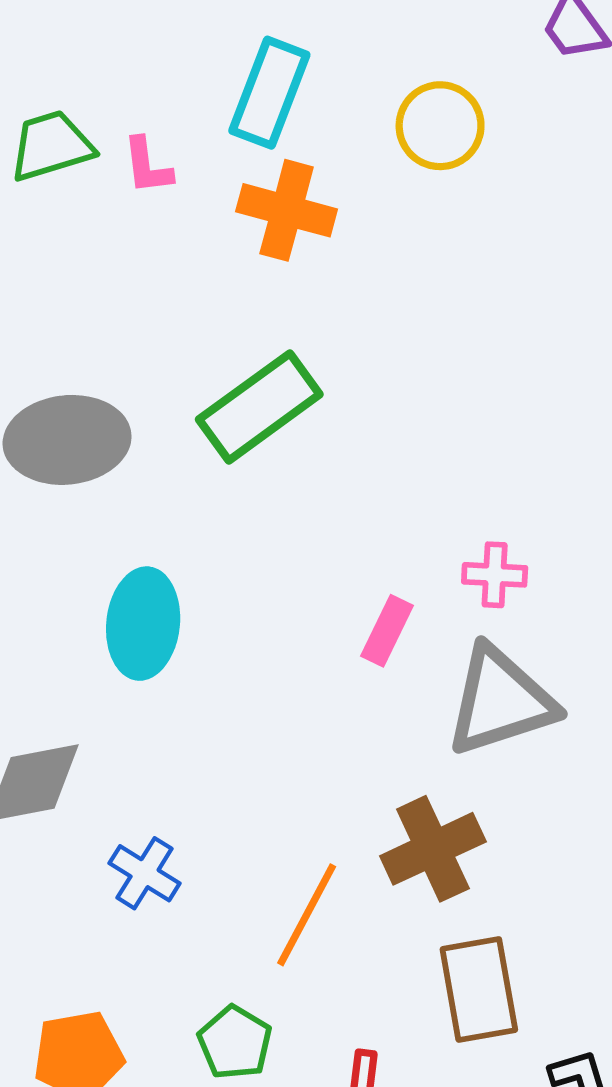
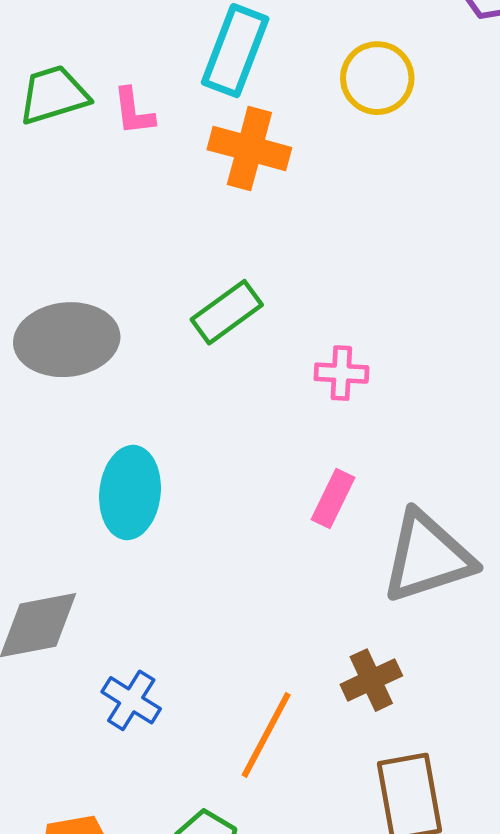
green rectangle: (259, 407) -> (227, 312), size x0.7
pink cross: (495, 575) -> (341, 373), moved
brown cross: (433, 849) -> (371, 680), size x0.7

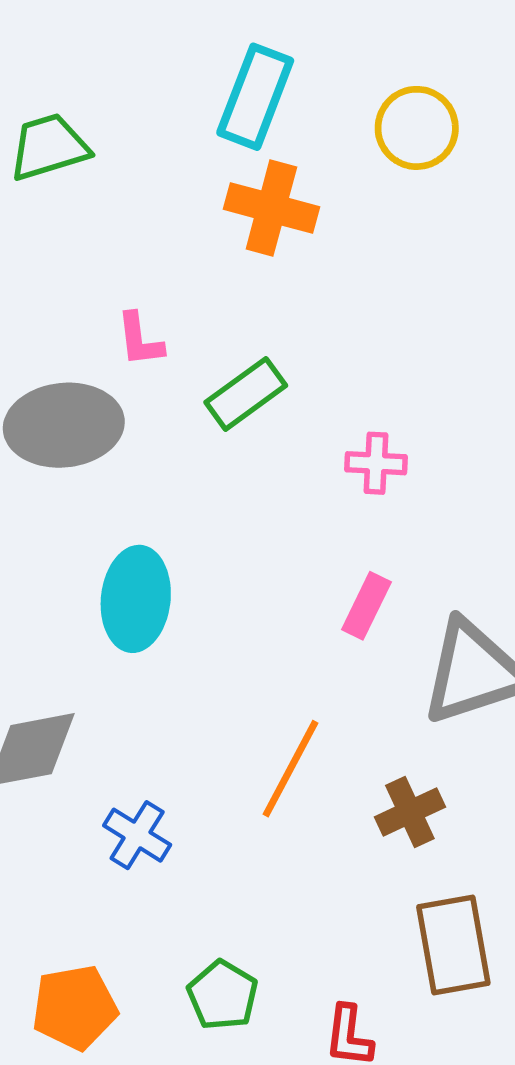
pink L-shape: (134, 111) -> (140, 340), moved
orange line: (266, 735) -> (290, 769), moved

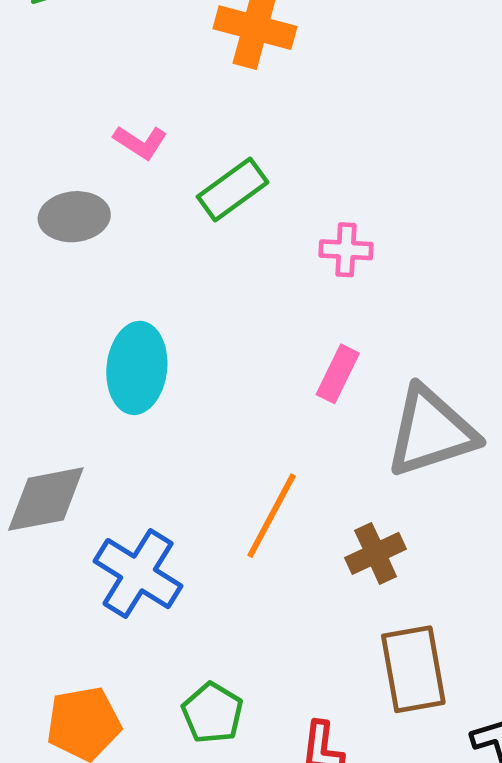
pink L-shape: (140, 340) -> (140, 142), turned -50
gray ellipse: (64, 425) -> (74, 217), size x0.7
blue cross: (137, 835) -> (138, 574), size x1.5

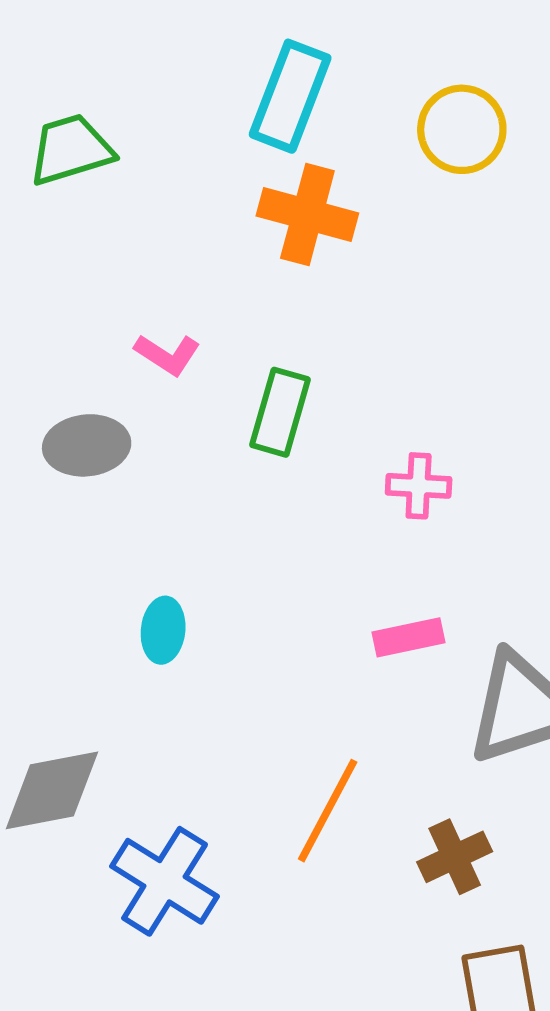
green rectangle: (233, 190) -> (280, 412), turned -38
cyan ellipse: (137, 368) -> (163, 630), size x0.6
pink rectangle: (338, 374) -> (408, 637), turned 52

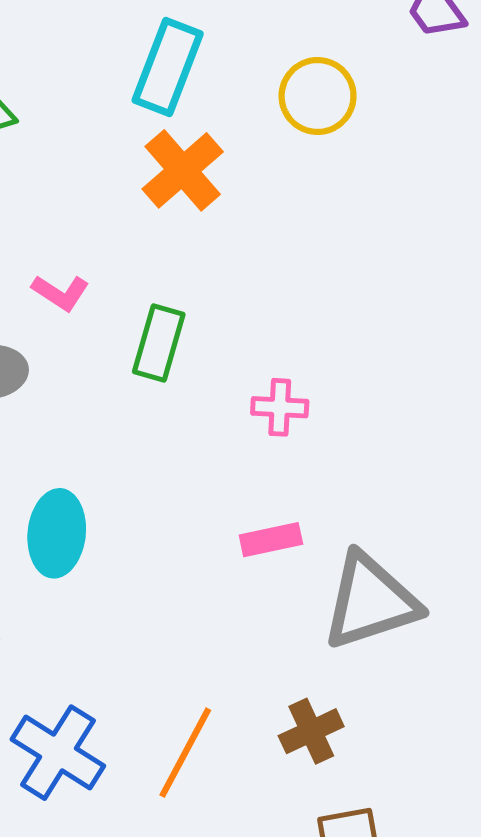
orange cross: (307, 215) -> (183, 170), turned 34
cyan ellipse: (163, 630) -> (57, 533), size x1.5
orange line: (328, 811) -> (185, 753), moved

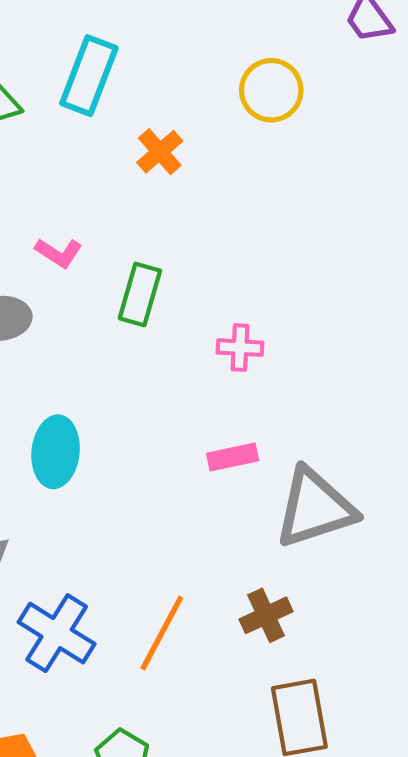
cyan rectangle: (168, 67) -> (89, 76), moved
orange cross: (183, 170) -> (160, 152), size x0.7

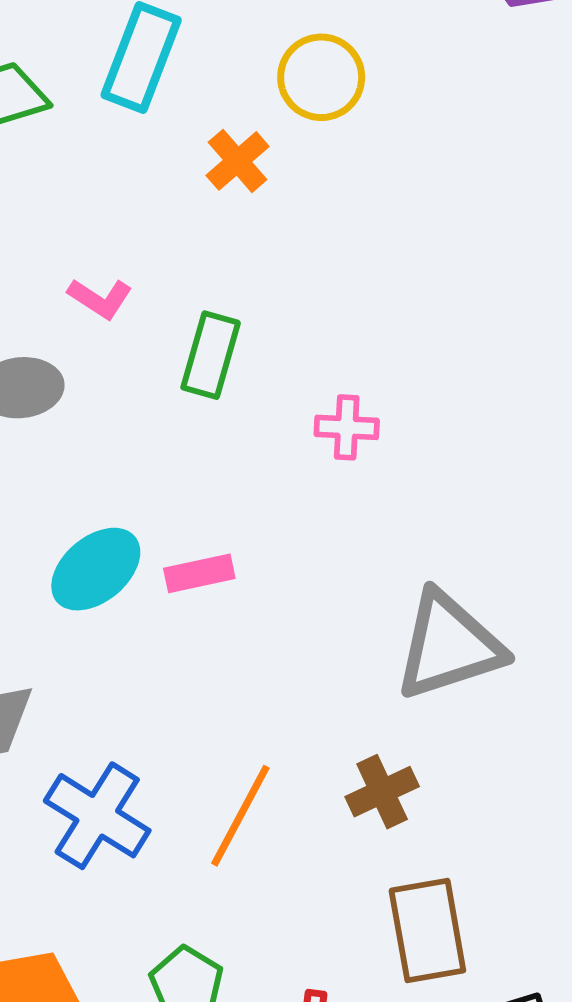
yellow circle: (271, 90) -> (321, 77), moved
cyan ellipse: (56, 452) -> (96, 569), turned 44
pink rectangle: (233, 457) -> (199, 573), moved

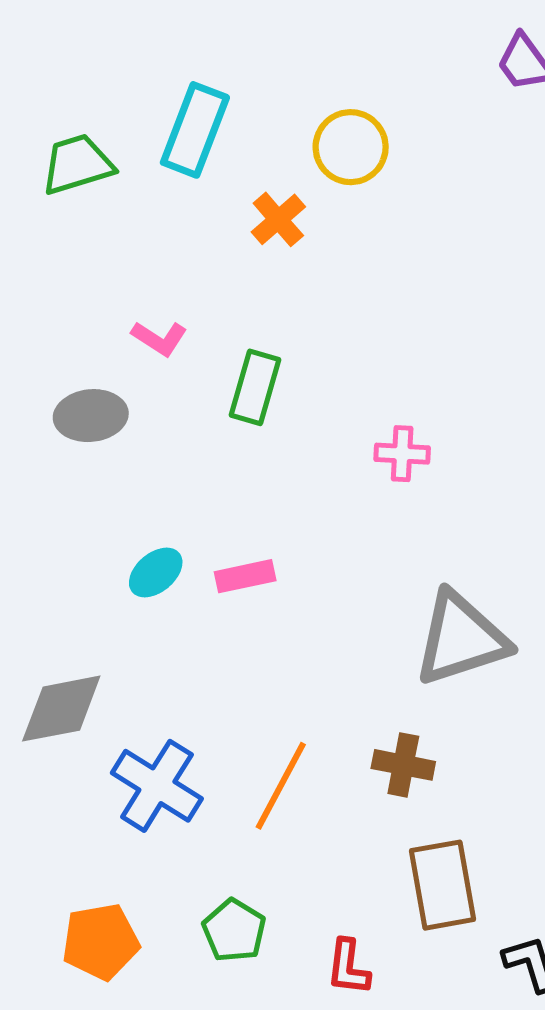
pink cross: (347, 427) -> (402, 454), moved
cyan ellipse: (96, 569) -> (156, 572), size x0.7
brown cross: (382, 792) -> (403, 765), turned 36

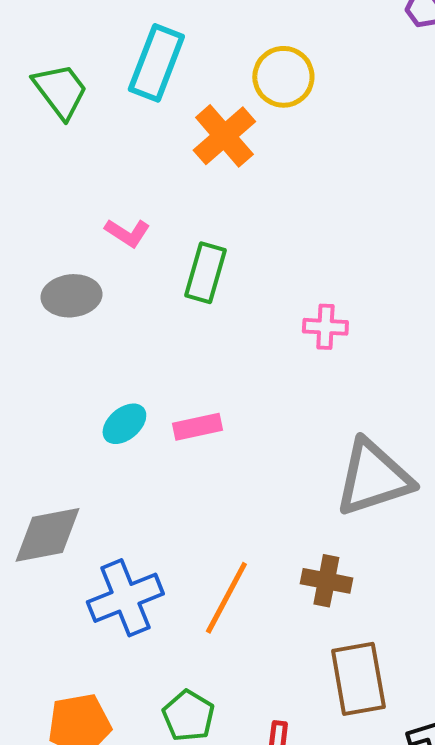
green trapezoid: (77, 164) -> (60, 91), turned 70
orange cross: (278, 219) -> (224, 136), size x1.4
blue cross: (157, 786) -> (125, 598), turned 36

